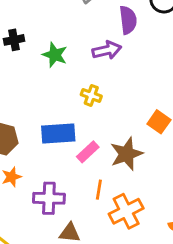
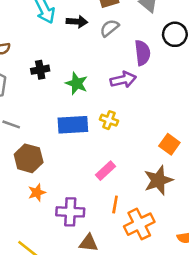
blue rectangle: (58, 133) -> (73, 125), moved
brown star: (126, 154) -> (158, 180), moved

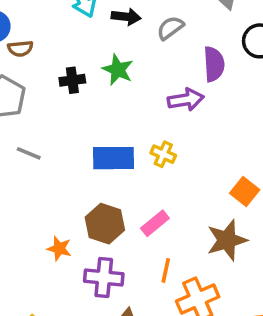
green star: (77, 83) -> (118, 70), moved
brown hexagon: (29, 158) -> (105, 224), moved
orange star: (37, 192) -> (59, 249), turned 30

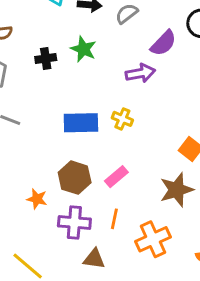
purple semicircle: (214, 64) -> (163, 43), turned 48
orange line: (166, 270) -> (114, 219), moved

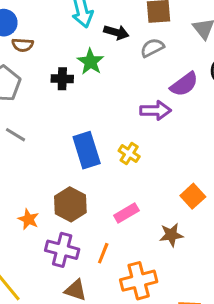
green star: (83, 49) -> (91, 62), moved
blue rectangle: (81, 123) -> (87, 150), turned 64
pink rectangle: (116, 177) -> (126, 213), moved
brown star: (176, 190) -> (171, 235), size x0.7

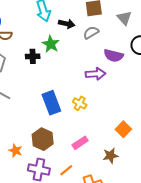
purple semicircle: (184, 84) -> (114, 56), turned 54
orange line: (103, 253) -> (66, 170), turned 32

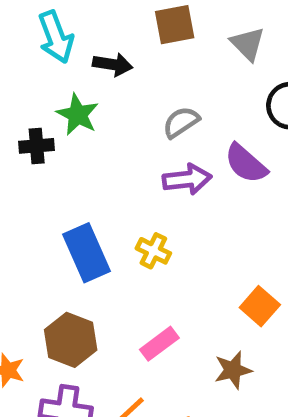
gray semicircle: (91, 33) -> (181, 122), moved
purple semicircle: (114, 56) -> (246, 163), moved, turned 30

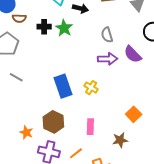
gray semicircle: (181, 122) -> (107, 35), turned -77
black cross: (37, 146) -> (44, 27), moved
pink rectangle: (159, 344) -> (90, 127), turned -56

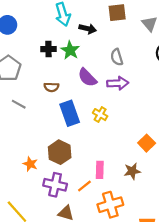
brown semicircle: (19, 18) -> (51, 87), moved
purple semicircle: (133, 54) -> (87, 78), moved
pink rectangle: (90, 127) -> (100, 170), moved

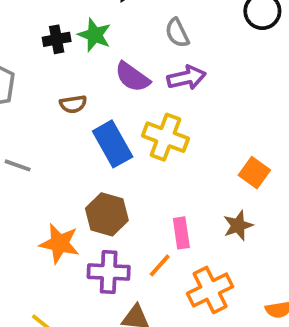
gray line: (19, 104) -> (18, 165), moved
yellow cross: (100, 115) -> (165, 137), size x1.6
orange star: (30, 164) -> (60, 243), size x1.5

